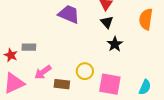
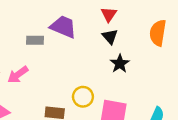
gray rectangle: (29, 47) -> (35, 40), moved
pink arrow: (43, 72) -> (18, 75), moved

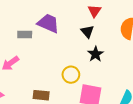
red triangle: (109, 14) -> (95, 11), moved
yellow circle: (83, 97) -> (71, 75), moved

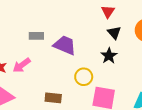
purple trapezoid: (48, 23) -> (65, 45), moved
black triangle: (87, 31) -> (114, 33), moved

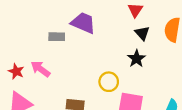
purple trapezoid: (65, 45) -> (83, 23), moved
pink arrow: (22, 65) -> (40, 69), turned 72

